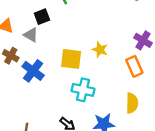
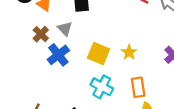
gray triangle: (31, 35) -> (65, 29), moved
orange rectangle: (134, 66) -> (138, 87), moved

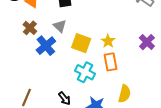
gray triangle: (65, 29) -> (60, 26), moved
orange rectangle: (138, 87) -> (110, 62), moved

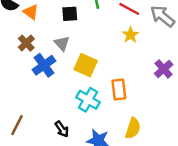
yellow star: (108, 41) -> (130, 35), moved

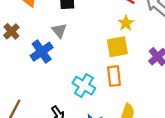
brown cross: (26, 43) -> (11, 31), moved
yellow square: (86, 65) -> (117, 47), moved, turned -35

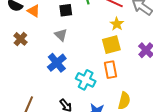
blue cross: (42, 52) -> (57, 63), moved

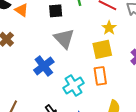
gray triangle: (61, 35) -> (64, 39), moved, size x1.5
cyan cross: (86, 80) -> (74, 86), turned 30

